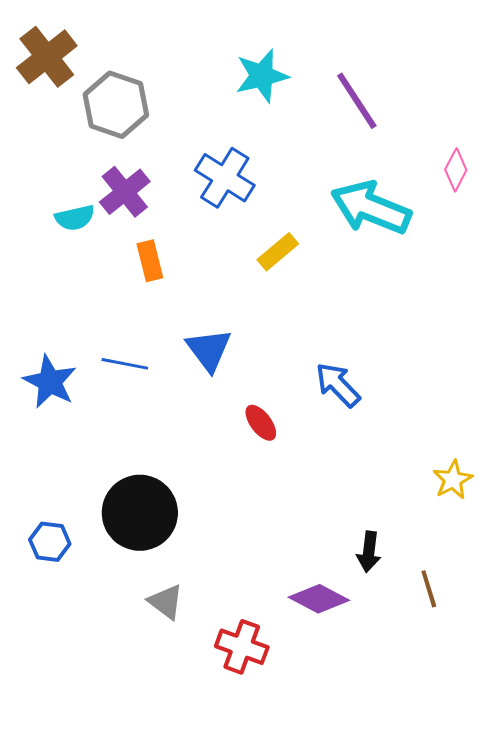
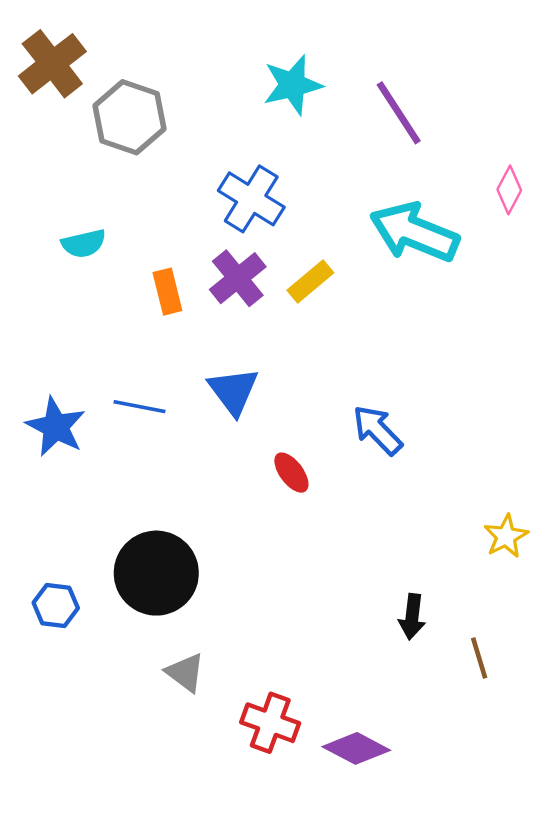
purple cross: (125, 192) -> (238, 278), moved
purple diamond: (319, 599) -> (356, 748), moved

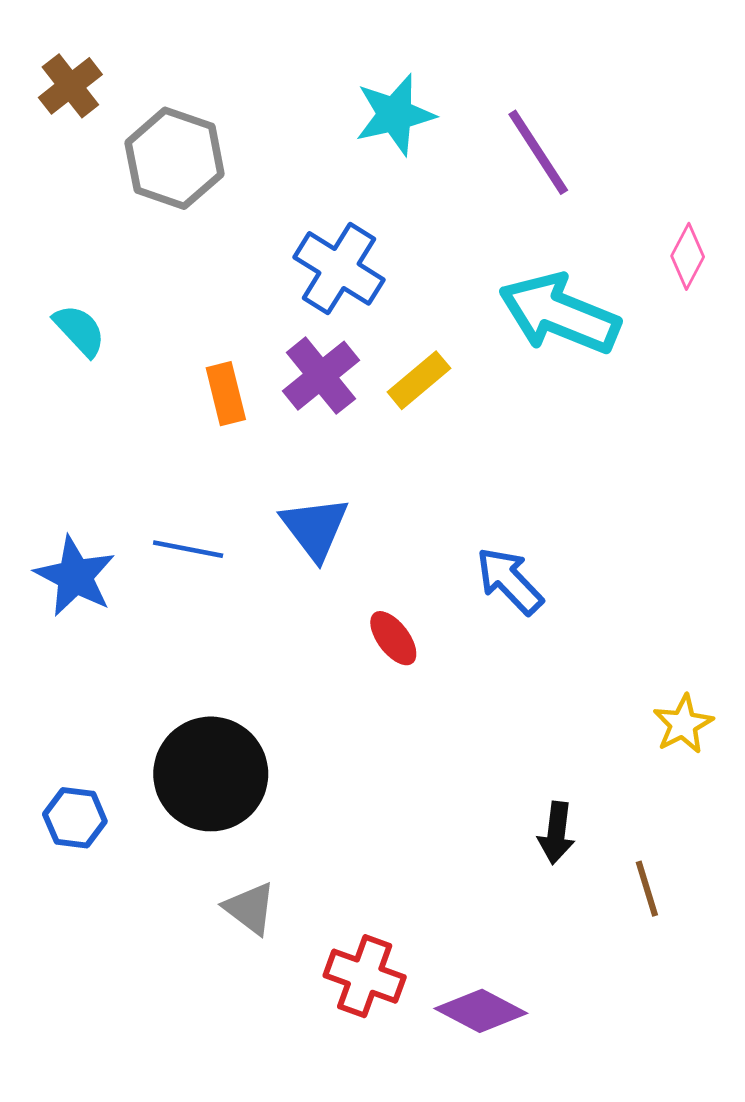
brown cross: (52, 64) -> (70, 86), size x0.7
cyan semicircle: (84, 244) -> (79, 330), moved, turned -120

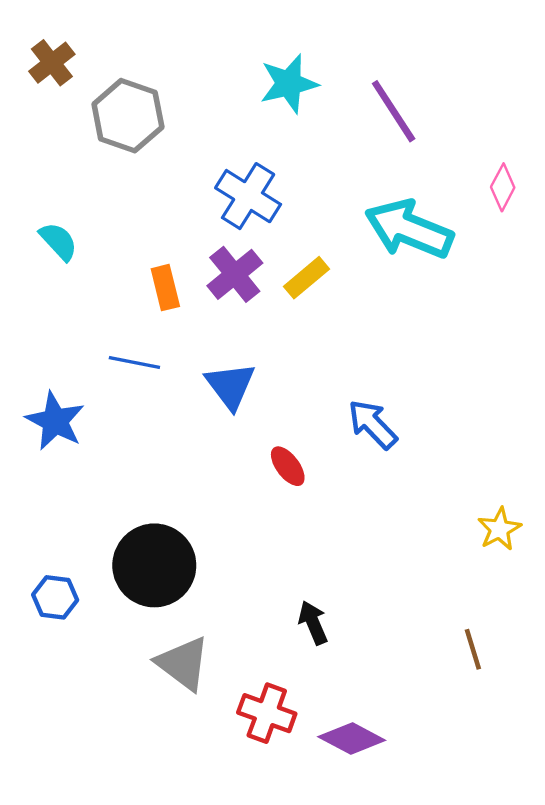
blue line: (188, 549) -> (134, 363), moved
black arrow: (556, 833) -> (313, 623), moved, turned 150
gray triangle: (250, 908) -> (183, 664), size x1.4

